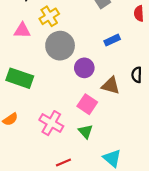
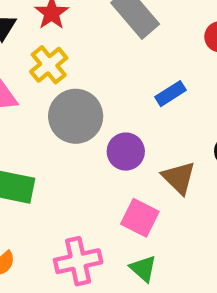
brown triangle: (111, 86) -> (179, 178), turned 36
pink cross: (51, 123) -> (78, 261), turned -35

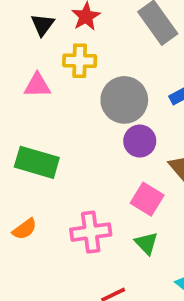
yellow cross: (49, 65) -> (80, 61), turned 36
gray circle: (76, 116) -> (124, 100), moved

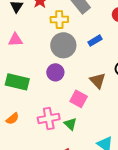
yellow cross: (80, 61) -> (59, 20), moved
purple circle: (140, 141) -> (55, 72), moved
green triangle: (146, 243) -> (70, 124), moved

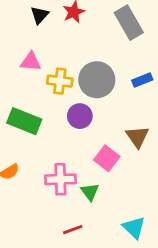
yellow cross: (59, 20) -> (60, 81), moved

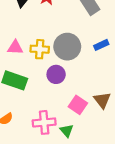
pink triangle: (31, 62) -> (15, 47), moved
brown triangle: (137, 137) -> (102, 100), moved

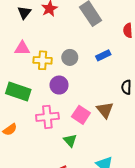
pink triangle: (15, 47) -> (22, 48), moved
gray circle: (67, 47) -> (70, 57), size x0.6
pink cross: (44, 122) -> (47, 117), moved

